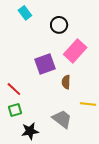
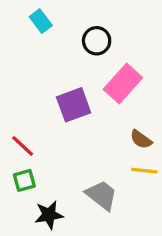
brown semicircle: (66, 82) -> (141, 139), moved, turned -56

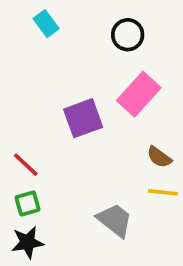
black circle: (97, 41) -> (128, 35), moved
black star: (49, 215) -> (28, 242), moved

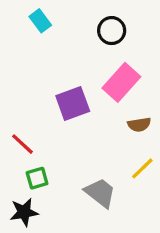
brown semicircle: (159, 157) -> (139, 125), moved, turned -45
yellow line: (163, 192) -> (142, 168), turned -50
green square: (28, 203) -> (37, 178), moved

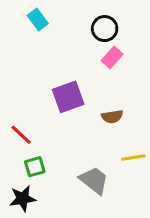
pink rectangle: (121, 82) -> (112, 57), moved, size x0.6
brown semicircle: (139, 125) -> (112, 117), moved
yellow line: (142, 168) -> (133, 158), turned 35

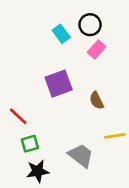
cyan rectangle: (38, 19) -> (61, 34), moved
brown semicircle: (112, 117) -> (97, 101), turned 72
black star: (23, 199) -> (38, 171), moved

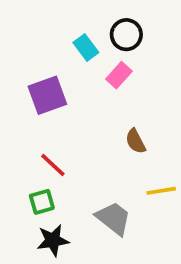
pink rectangle: (97, 50) -> (119, 75), moved
purple square: (59, 84) -> (47, 95), moved
red line: (18, 116) -> (53, 165), moved

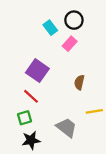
purple square: (47, 95) -> (37, 71), moved, turned -35
brown semicircle: (136, 141) -> (79, 82), turned 40

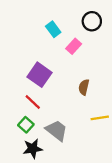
black circle: (74, 20) -> (92, 21), moved
green square: (25, 118) -> (26, 125), turned -32
gray trapezoid: (66, 127) -> (57, 130), moved

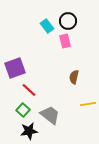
black circle: (92, 21) -> (68, 21), moved
pink rectangle: (74, 46) -> (65, 41), turned -56
purple square: (40, 75) -> (15, 68), moved, turned 35

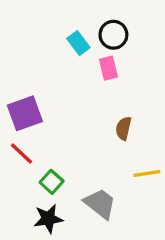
red line: (29, 90) -> (21, 153), moved
green square: (23, 110) -> (52, 182), moved
gray trapezoid: (50, 115) -> (100, 204), moved

